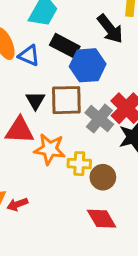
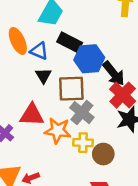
black arrow: (110, 29) -> (114, 73), moved
black triangle: (35, 101) -> (43, 76), moved
gray cross: (99, 119) -> (82, 113), moved

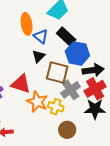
black arrow: (114, 73) -> (93, 70), turned -75
gray cross: (82, 113) -> (71, 90), moved
yellow cross: (83, 143) -> (56, 107), moved

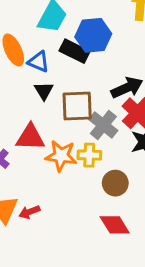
blue hexagon: (77, 53) -> (93, 35), moved

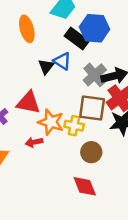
blue triangle: (39, 62) -> (62, 61), moved
brown square: (77, 106) -> (92, 108), moved
gray cross: (103, 125) -> (95, 75), moved
red arrow: (29, 212) -> (34, 142), moved

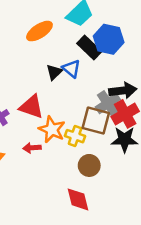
orange ellipse: (27, 29) -> (39, 31), turned 65
gray cross: (95, 75) -> (108, 103), moved

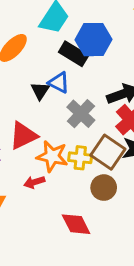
gray cross: (108, 103) -> (81, 114), moved
red triangle: (31, 107) -> (23, 136), turned -32
brown square: (96, 120) -> (108, 152), moved, turned 32
red diamond: (78, 199) -> (76, 224), moved

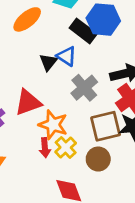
brown square: (108, 152) -> (106, 126), turned 36
yellow cross: (80, 158) -> (66, 148), moved, turned 35
red arrow: (34, 182) -> (45, 148), moved, turned -84

